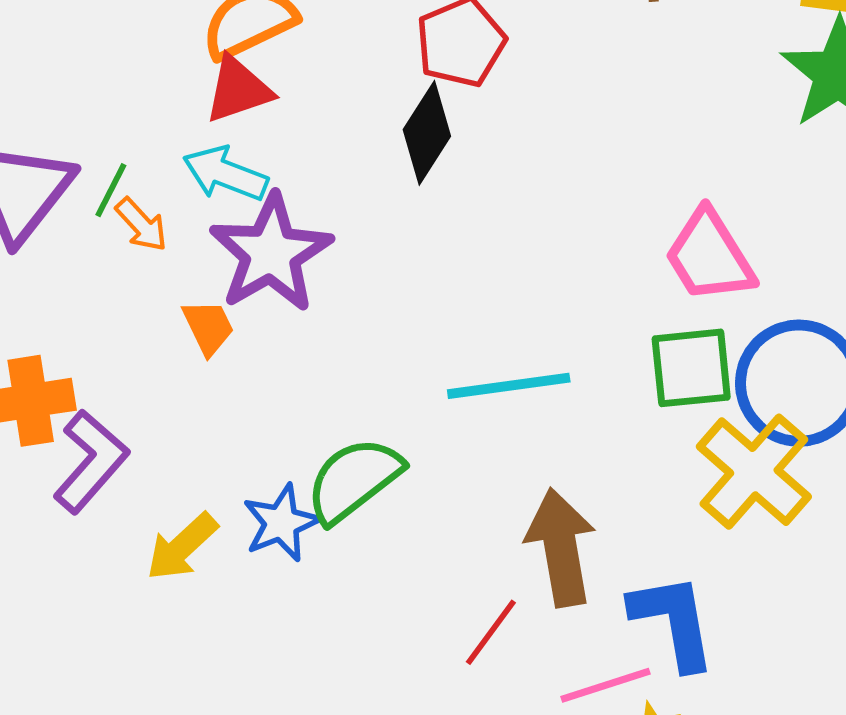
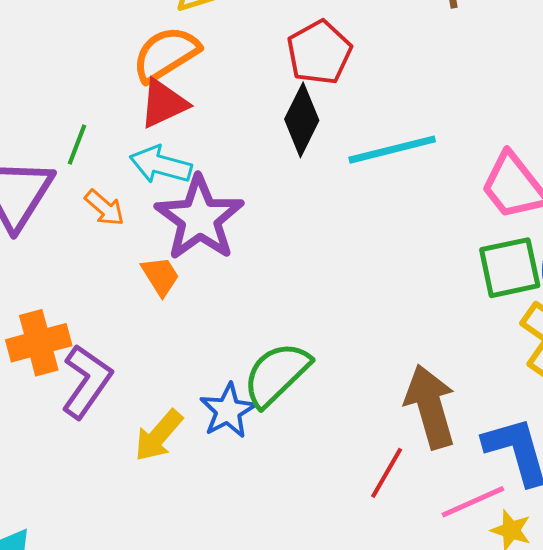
green line: (111, 190) -> (77, 145), moved
cyan line: (509, 386) -> (392, 150), moved

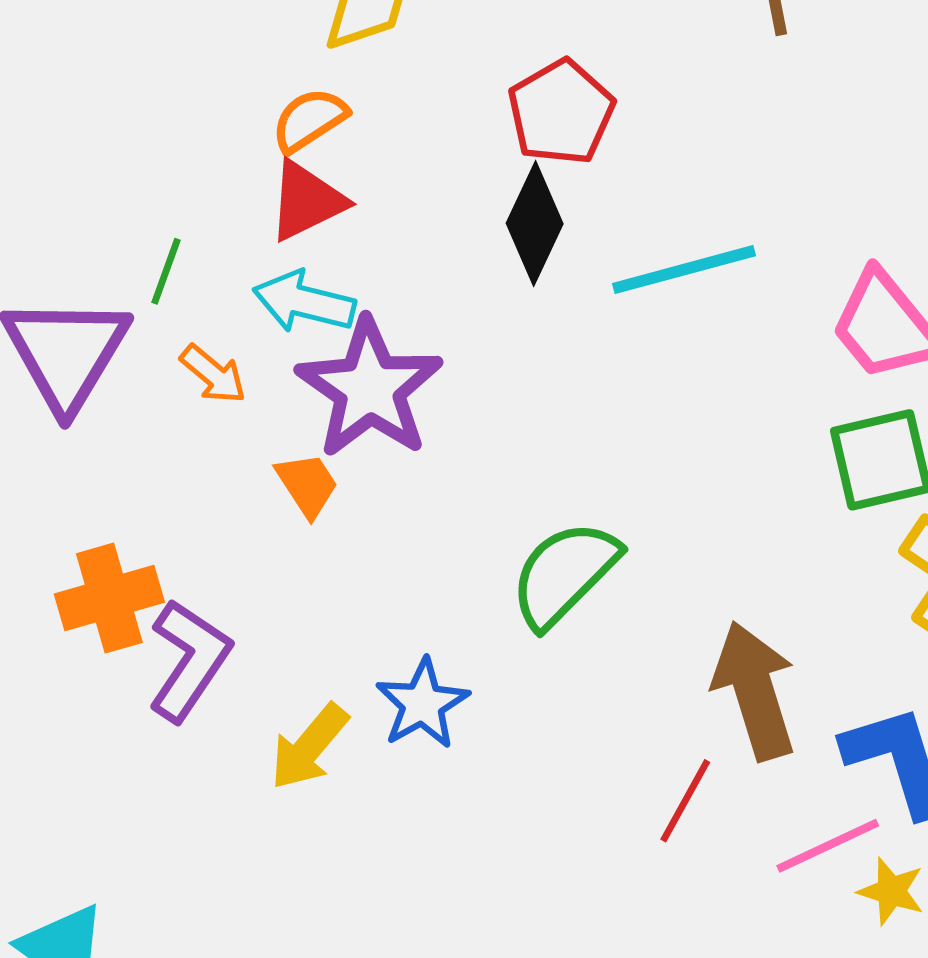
orange semicircle: (166, 54) -> (309, 120), size x0.7
green semicircle: (277, 374) -> (564, 574), moved

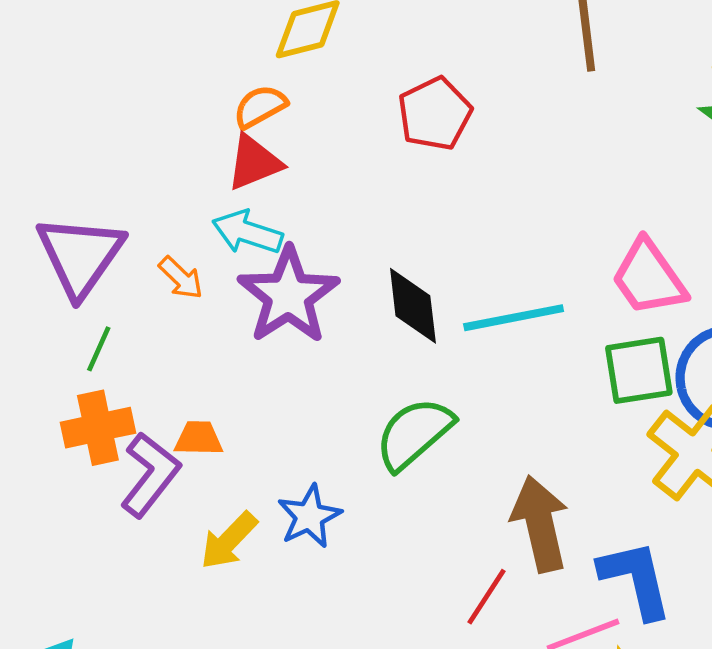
black diamond: (535, 223) -> (413, 306), moved, turned -36
cyan line: (684, 270) -> (514, 318), moved
green line: (166, 271) -> (99, 349), moved
orange trapezoid: (307, 485) -> (199, 438), moved, turned -60

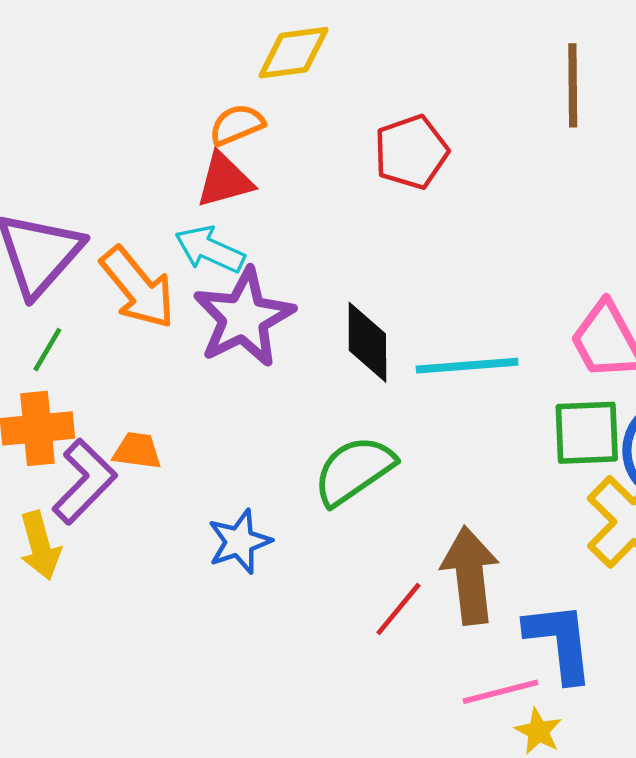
orange arrow: (181, 278) -> (138, 288), size x1.8
yellow arrow: (229, 541) -> (40, 546), moved, turned -66
red line: (487, 597) -> (398, 609), moved

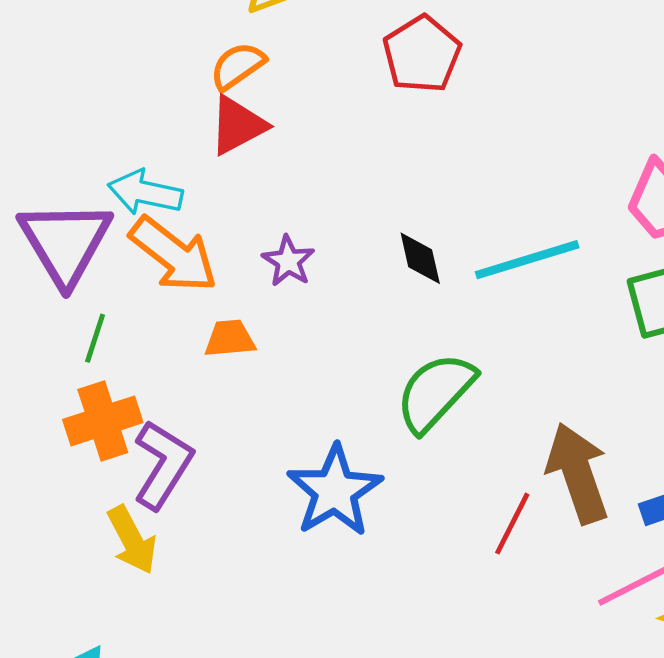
cyan arrow: (210, 249) -> (145, 193), moved
purple star: (244, 318) -> (288, 261), size x0.5
black diamond: (367, 342) -> (420, 258), size x0.7
orange trapezoid: (137, 451) -> (230, 339), moved
blue star: (239, 542) -> (335, 491), size x1.4

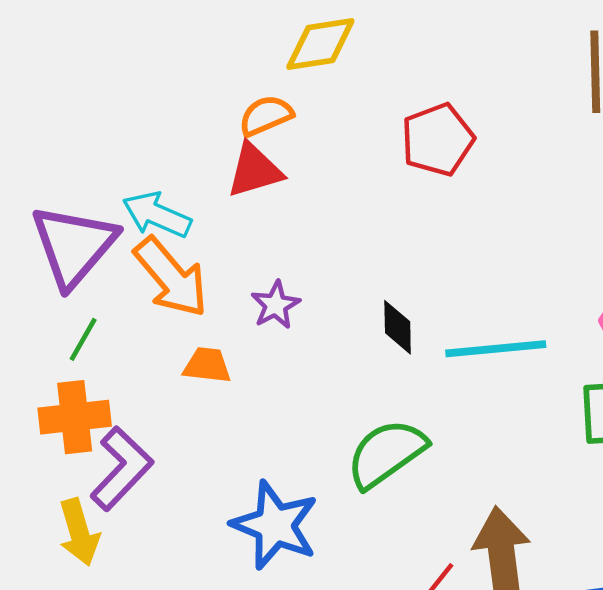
blue star: (335, 491) -> (275, 525), turned -30

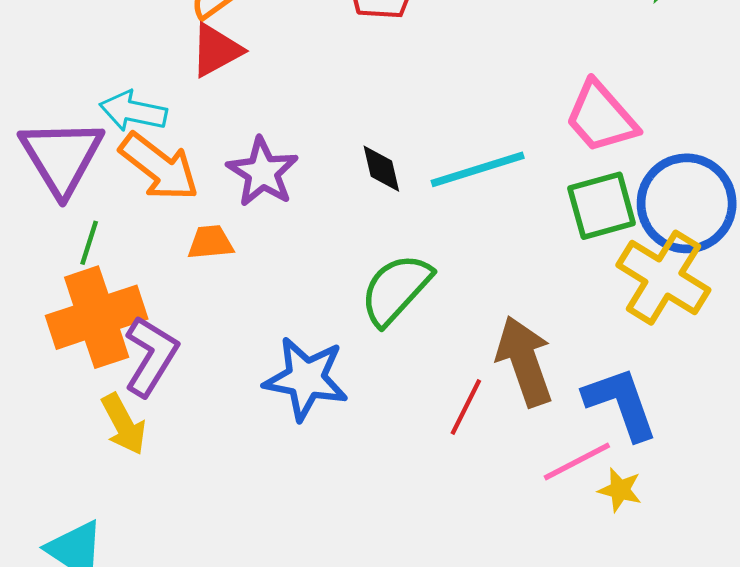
purple star: (276, 305) -> (263, 172), size x1.5
orange cross: (75, 417) -> (97, 317), size x1.4

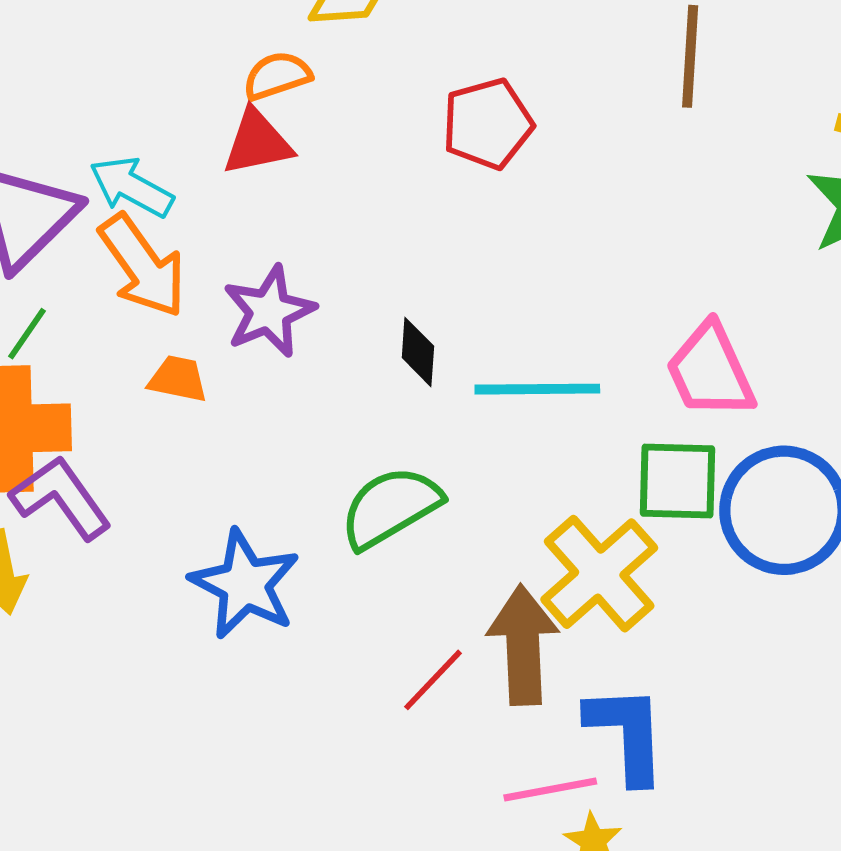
yellow cross: (663, 278) -> (599, 574), moved
purple L-shape: (151, 356) -> (61, 498), turned -84

